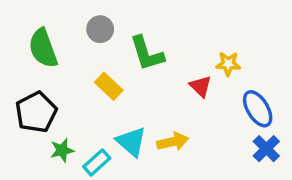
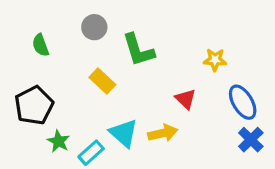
green semicircle: (43, 48) -> (41, 45), size x0.6
red triangle: (201, 86) -> (186, 99), moved
green star: (62, 150) -> (58, 141), turned -30

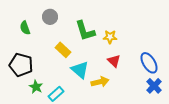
gray circle: (94, 27) -> (50, 17), moved
yellow star: (215, 60) -> (110, 37), moved
black pentagon: (34, 105) -> (21, 65), turned -30
cyan triangle: (124, 133) -> (80, 70), moved

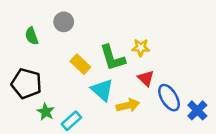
green L-shape: (85, 31) -> (112, 58), moved
blue ellipse: (149, 63) -> (169, 98), moved

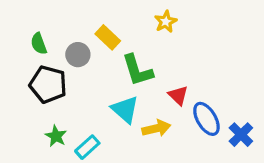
gray circle: (64, 22) -> (78, 55), moved
yellow star: (141, 48) -> (166, 22), moved, turned -30
yellow rectangle: (80, 64) -> (108, 37), moved
black pentagon: (26, 83) -> (48, 84), moved

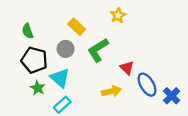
gray circle: (78, 55) -> (66, 49), moved
green L-shape: (137, 70) -> (98, 50), turned 75
cyan triangle: (125, 109) -> (60, 78), moved
green star: (56, 136) -> (38, 88), moved

